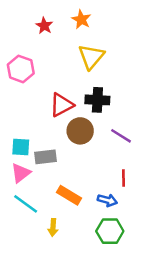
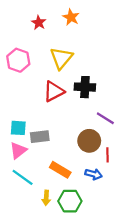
yellow triangle: (91, 57) -> (61, 58), moved
brown circle: (80, 131) -> (89, 141), moved
green hexagon: (110, 231) -> (70, 201), moved

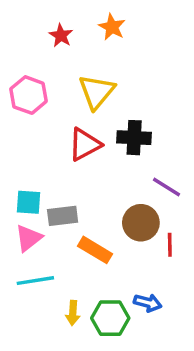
orange rectangle: (60, 170) -> (95, 250), moved
blue arrow: (94, 174) -> (148, 303), moved
cyan line: (23, 177) -> (35, 281), turned -45

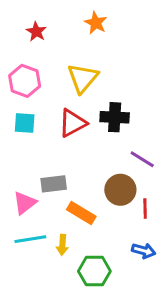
red star: (61, 35) -> (36, 32), moved
cyan square: (29, 202) -> (25, 123), moved
blue arrow: (148, 303) -> (144, 251), moved
yellow arrow: (73, 313) -> (62, 245), moved

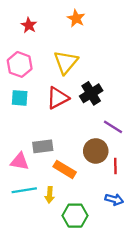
black cross: (115, 117) -> (91, 93), turned -35
pink triangle: (25, 203) -> (20, 161), turned 48

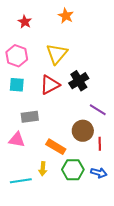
gray rectangle: (43, 146) -> (30, 117), moved
cyan line: (24, 190) -> (21, 181), moved
green hexagon: (75, 216) -> (73, 170), moved

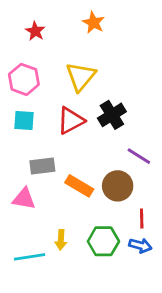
red line: (100, 144) -> (142, 219), moved
orange rectangle: (56, 147) -> (79, 186), moved

